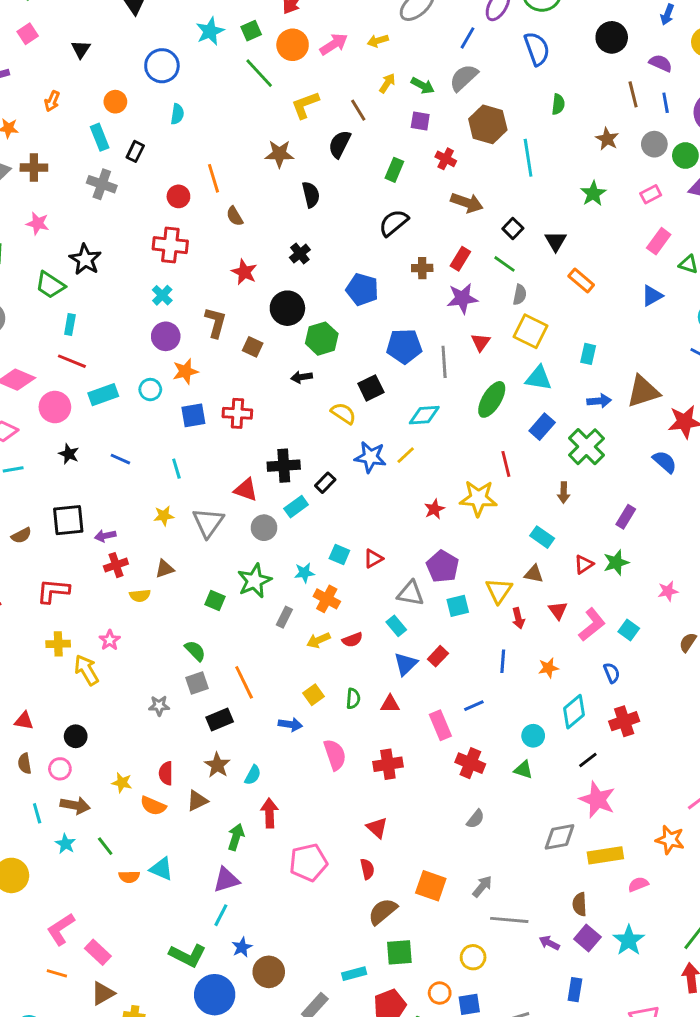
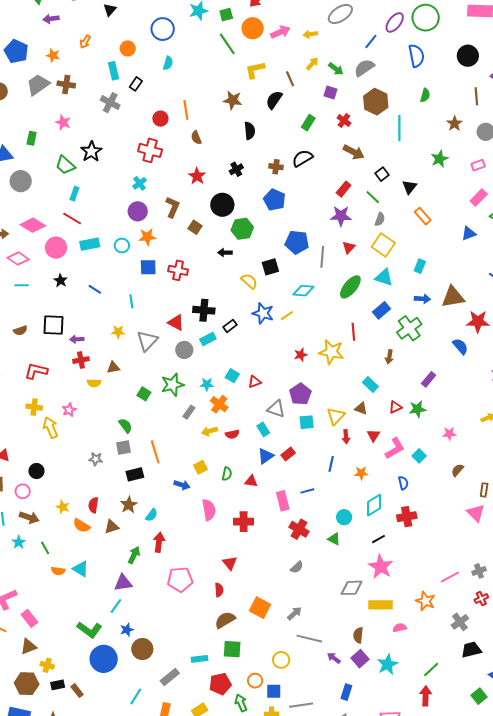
brown cross: (422, 268) -> (276, 167), moved

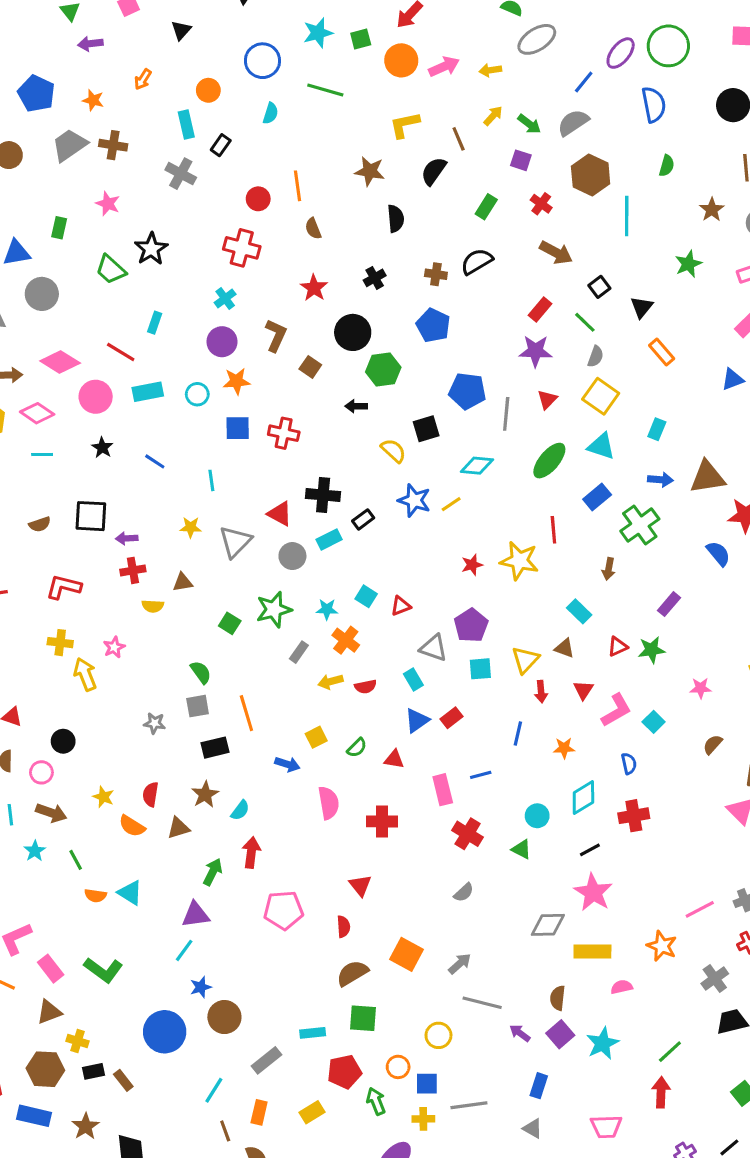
green line: (227, 44) -> (325, 90), moved, turned -40
cyan rectangle: (74, 194) -> (155, 323), moved
green semicircle: (227, 474) -> (357, 748), turned 32
green L-shape: (89, 630) -> (103, 970), moved

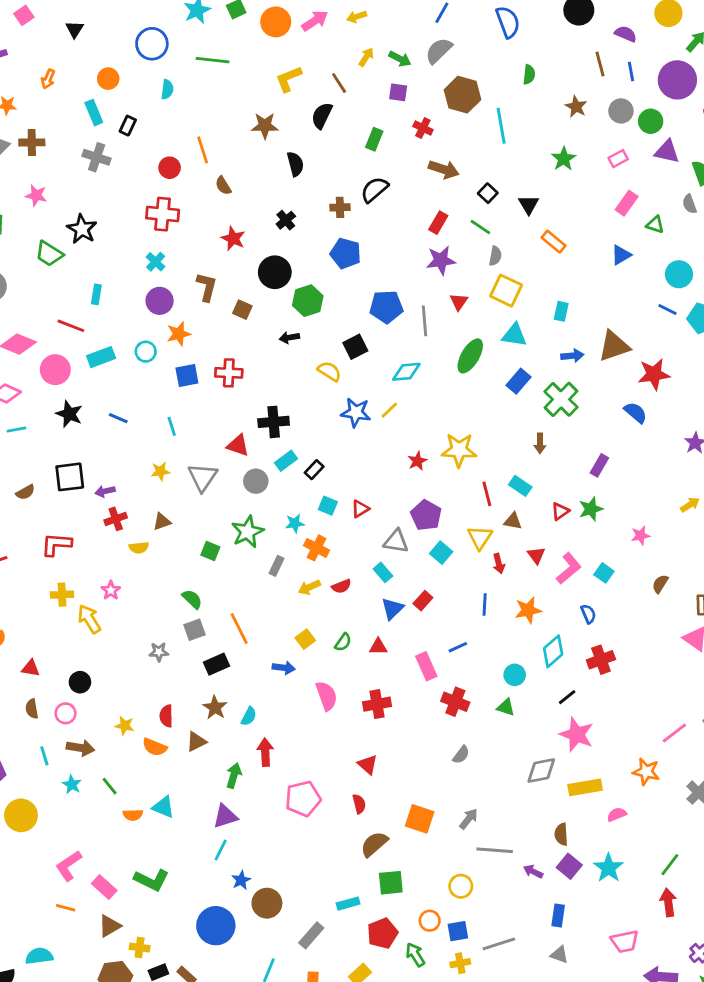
black star: (102, 448) -> (69, 414), size x1.4
black rectangle: (363, 519) -> (314, 470), moved
red line: (553, 530) -> (487, 494), moved
cyan square: (480, 669) -> (441, 553), turned -35
orange star: (564, 748) -> (528, 610), size x1.4

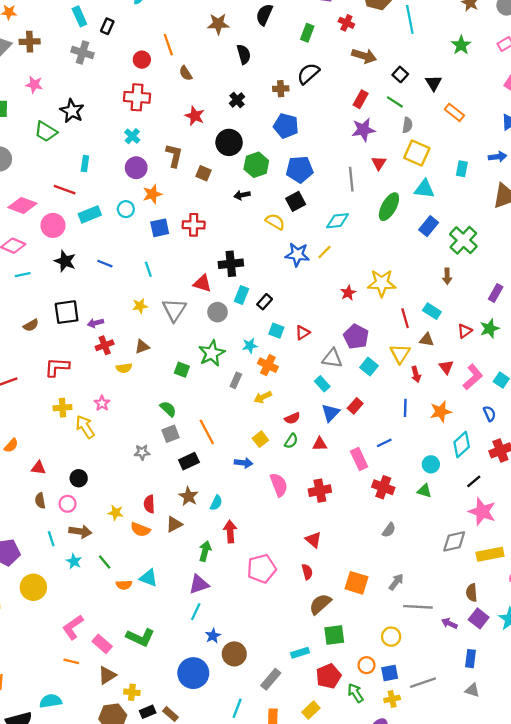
blue pentagon: (386, 307) -> (300, 169), moved
blue arrow: (572, 356) -> (498, 157), moved
cyan rectangle: (286, 461) -> (242, 295), turned -30
red semicircle: (341, 586) -> (292, 418), moved

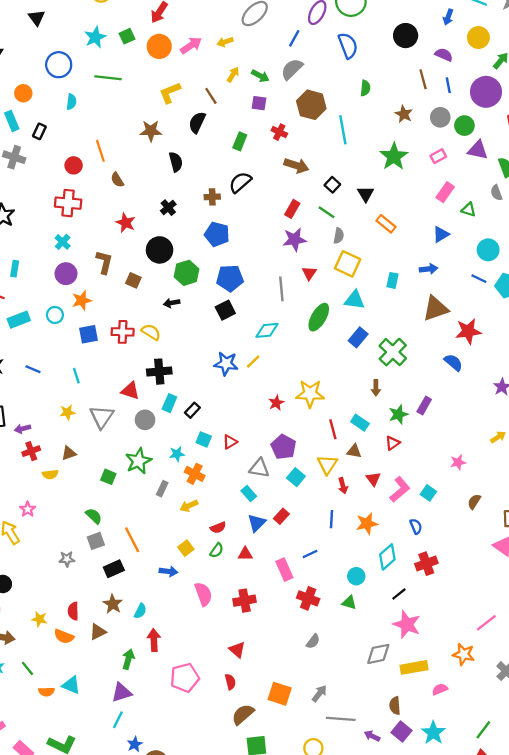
green star: (461, 45) -> (394, 156), size x1.4
yellow semicircle: (275, 222) -> (151, 332), moved
green star: (490, 328) -> (398, 414), moved

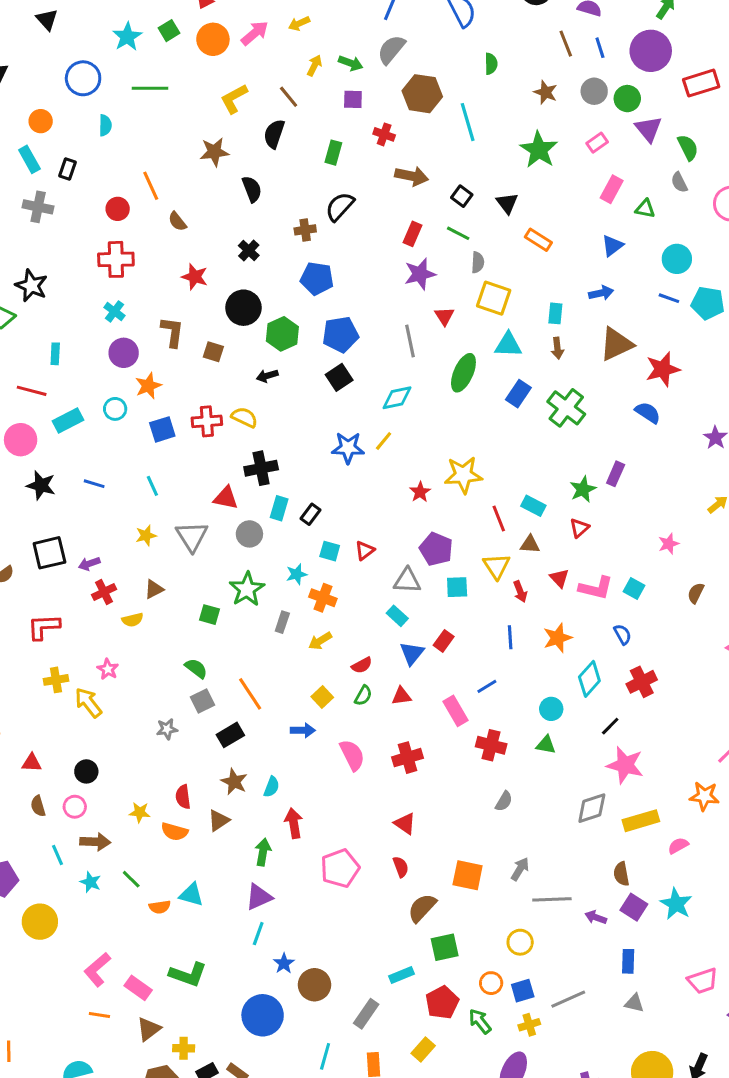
purple triangle: (478, 150) -> (649, 129), turned 45
brown arrow: (376, 388) -> (557, 348), moved
cyan square: (296, 477) -> (457, 587), turned -36
pink L-shape: (400, 489) -> (596, 588), turned 60

